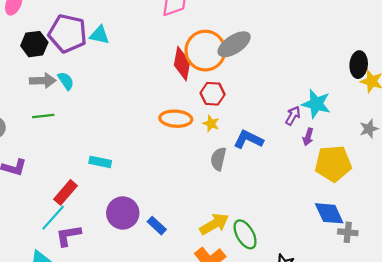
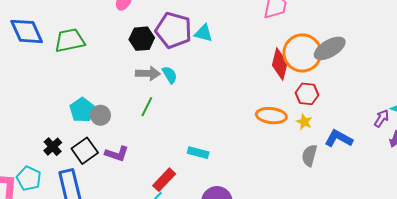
green line: (43, 116) -> (147, 107), turned -60

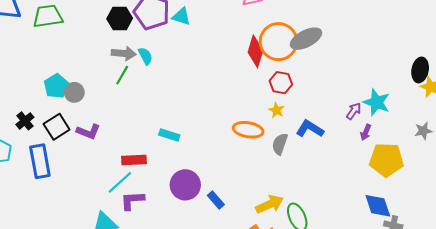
green line: (147, 107) -> (122, 75), moved
orange ellipse: (271, 116) -> (248, 130), moved
red rectangle: (164, 180) -> (134, 160), turned 40

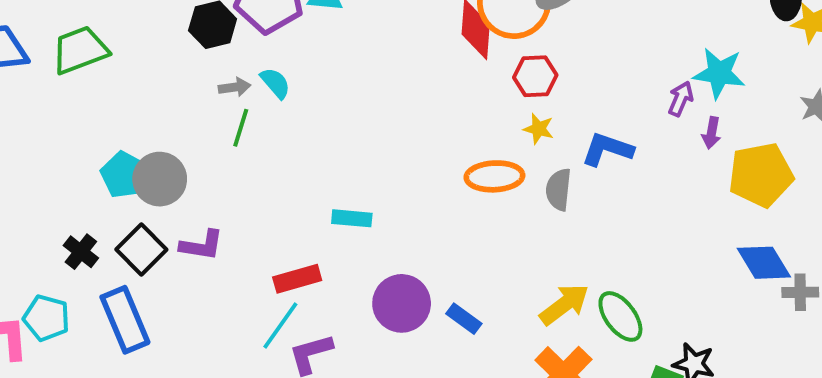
gray arrow: (124, 53) -> (235, 87), size x0.7
gray circle: (74, 92) -> (160, 179), size x1.4

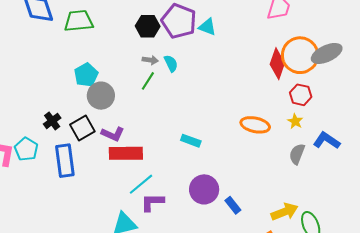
cyan pentagon: (124, 175) -> (86, 75), moved
orange ellipse: (494, 176) -> (255, 125), moved
red rectangle: (297, 279) -> (126, 153), moved, size x1.4

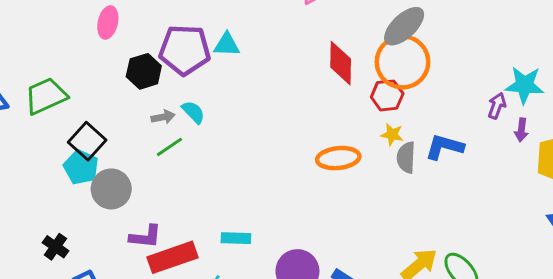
orange circle: (300, 55) -> (402, 62), moved
green line: (148, 81) -> (169, 147), turned 42
black square: (82, 128) -> (87, 141), moved
cyan rectangle: (191, 141) -> (236, 238), moved
gray semicircle: (297, 154) -> (406, 157), moved

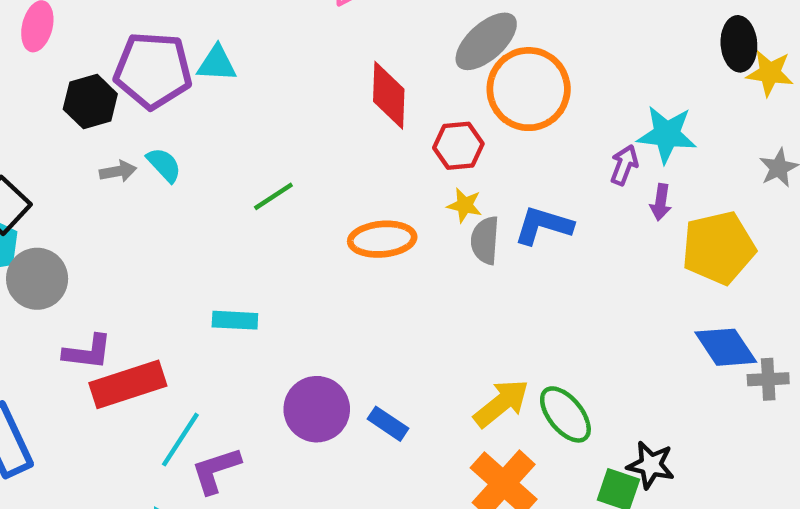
orange circle: (402, 62) -> (529, 89), moved
green line: (169, 147) -> (273, 196), moved
cyan rectangle: (236, 238) -> (235, 320), moved

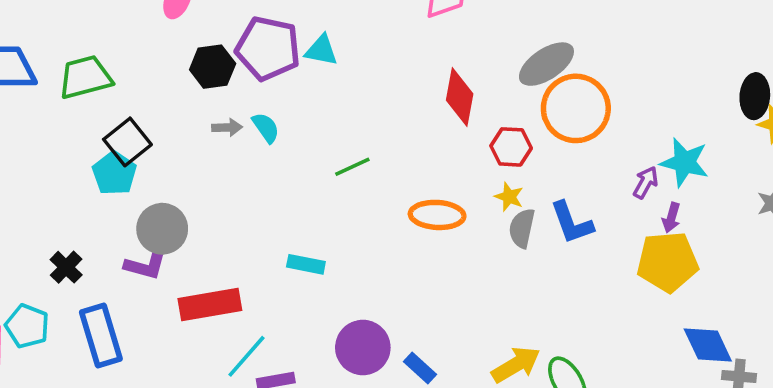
blue L-shape: (543, 225) -> (572, 223), turned -135
yellow pentagon: (718, 248) -> (668, 262), moved
gray circle: (37, 279) -> (162, 229), moved
purple L-shape: (88, 352) -> (145, 266), moved

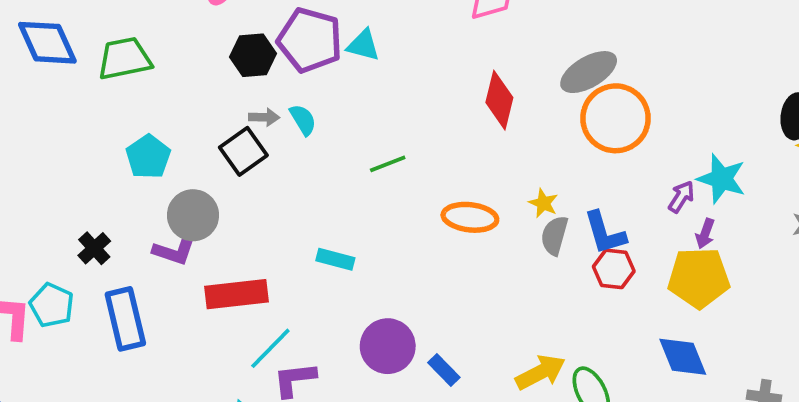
black square: (127, 142) -> (243, 151), moved
red hexagon: (511, 147) -> (614, 269), moved
blue diamond: (708, 345) -> (683, 357), moved

